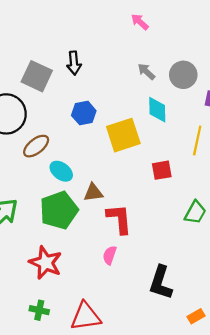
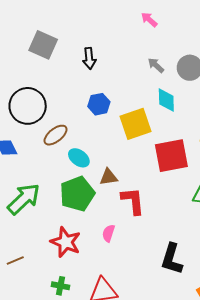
gray square: (37, 76) -> (43, 45), moved
red square: (162, 170) -> (171, 156), size x1.8
pink semicircle: (110, 255) -> (108, 233), moved

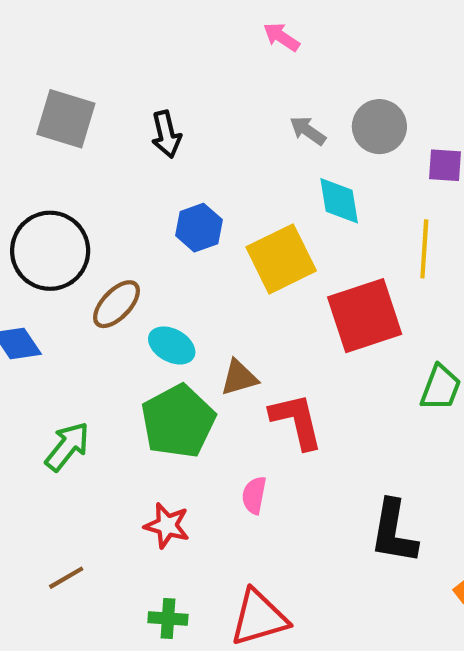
green arrow: (24, 199) -> (67, 446), size x0.7
red star: (66, 242) -> (167, 526), size x0.7

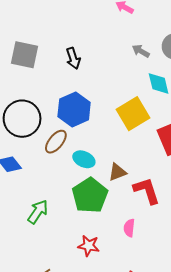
blue hexagon: (199, 228) -> (74, 109), moved, size x1.5

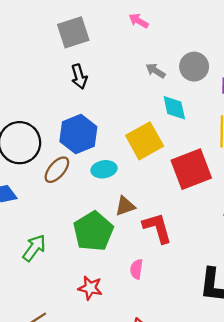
gray square: (25, 55) -> (73, 32), moved, turned -32
cyan ellipse: (84, 159) -> (104, 169), moved, turned -35

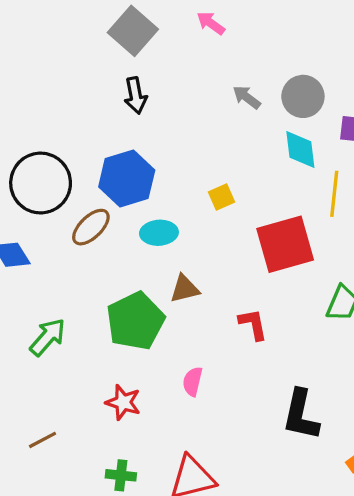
pink arrow: (139, 21) -> (211, 23), moved
gray square: (73, 32) -> (133, 31), turned -36
cyan diamond: (174, 108) -> (300, 150), moved
yellow square: (145, 141) -> (221, 197), size x0.5
red L-shape: (157, 228) -> (253, 324), moved, size x0.7

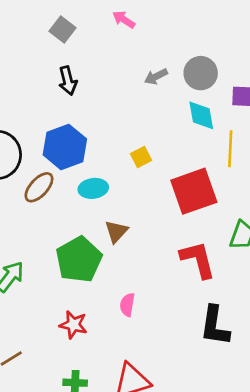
gray square: (133, 31) -> (63, 30), size x0.7
gray arrow: (247, 97) -> (156, 77), turned -60
brown triangle: (185, 289) -> (116, 232), turned -30
red L-shape: (253, 324) -> (198, 260), moved, size x1.5

